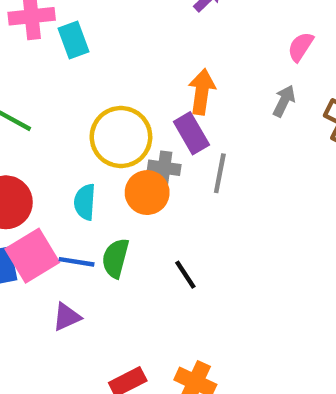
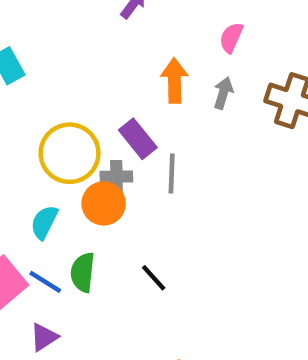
orange arrow: (202, 92) -> (174, 81), moved
cyan semicircle: (85, 202) -> (44, 222), turned 32
blue line: (77, 262) -> (45, 282), turned 32

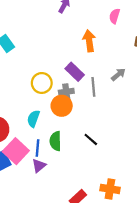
gray arrow: (223, 93) -> (118, 74), moved, turned 40
yellow circle: (70, 153) -> (42, 83), size x0.7
blue line: (45, 282) -> (38, 148), turned 70
purple triangle: (44, 337) -> (39, 166), moved

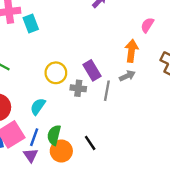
orange arrow: (89, 41) -> (131, 51), moved
gray arrow: (118, 74) -> (127, 76), moved
orange circle: (62, 106) -> (61, 151), moved
purple triangle: (39, 166) -> (31, 155), turned -40

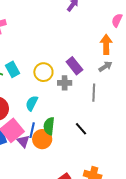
cyan rectangle: (31, 23) -> (12, 69), moved
gray line: (107, 91) -> (94, 93), moved
orange circle: (61, 151) -> (42, 139), moved
purple triangle: (31, 155) -> (23, 141), moved

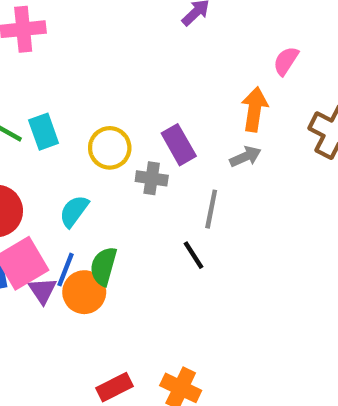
black line: (81, 129) -> (193, 255), moved

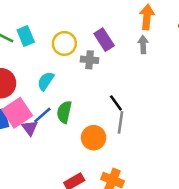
gray arrow: (245, 157) -> (143, 45), turned -66
gray line: (211, 209) -> (120, 122), moved
blue line: (65, 270) -> (42, 115), turned 30
orange circle: (84, 292) -> (94, 138), moved

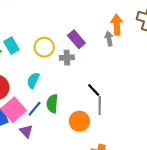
orange arrow: (147, 17) -> (117, 25), moved
purple triangle: (30, 128) -> (26, 131), moved

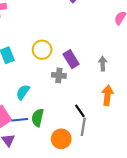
orange arrow: (117, 25) -> (107, 95), moved
yellow circle: (44, 47) -> (42, 50), moved
blue line: (35, 109) -> (20, 120), turned 35

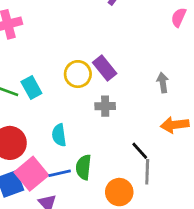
purple rectangle: (71, 59) -> (105, 68), moved
cyan semicircle: (23, 92) -> (59, 135), turned -35
orange arrow: (107, 95) -> (175, 125), turned -96

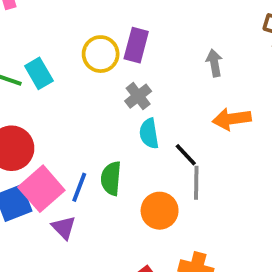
purple rectangle: (105, 68) -> (136, 45), turned 55
gray cross: (105, 106) -> (138, 96), turned -36
cyan semicircle: (59, 135) -> (149, 133), moved
blue line: (60, 173) -> (79, 187), turned -55

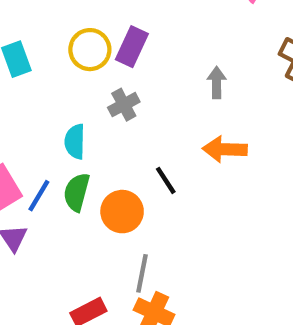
cyan semicircle: (149, 133) -> (75, 142), moved
gray line: (196, 183) -> (142, 273), moved
orange circle: (160, 211) -> (122, 212), moved

